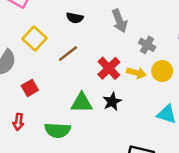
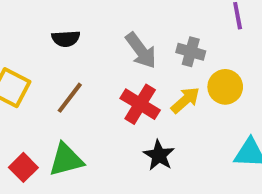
gray arrow: (119, 21) -> (141, 50), moved
yellow arrow: (136, 73) -> (185, 100), turned -42
green triangle: (82, 103) -> (66, 160), moved

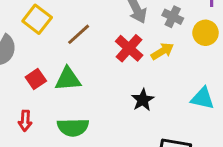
yellow circle: (225, 87) -> (206, 33), moved
black star: (159, 155) -> (143, 100), moved

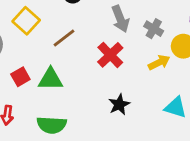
yellow arrow: (162, 51) -> (159, 62), moved

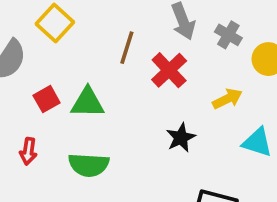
brown line: (64, 38) -> (127, 48), moved, turned -35
yellow arrow: (159, 62) -> (227, 99), moved

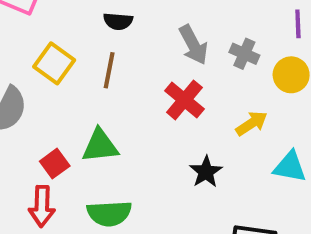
brown line: (127, 48) -> (109, 70), moved
red square: (47, 99) -> (55, 164), moved
red arrow: (28, 151) -> (42, 206), size x1.4

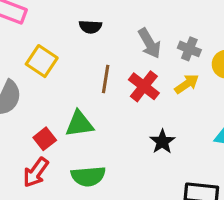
brown line: (109, 70) -> (106, 79), moved
yellow arrow: (252, 123) -> (187, 84), moved
red arrow: (42, 206) -> (36, 172), turned 36

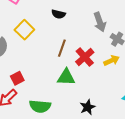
gray arrow: (149, 43) -> (100, 22), moved
green triangle: (79, 124) -> (66, 77), moved
black star: (162, 142) -> (88, 107), moved

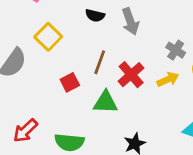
gray arrow: (100, 22) -> (130, 21), moved
red square: (17, 78) -> (70, 82), moved

